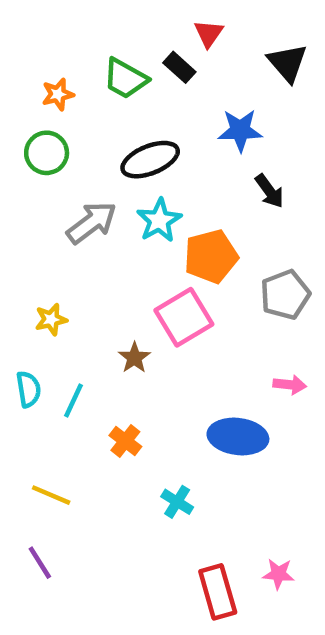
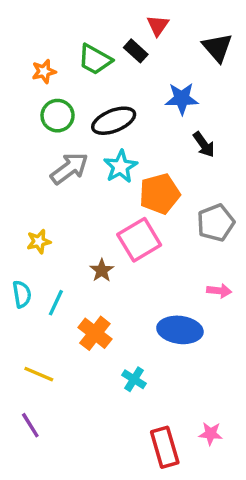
green circle: (47, 153) -> (58, 116), moved
orange cross: (125, 441) -> (95, 333), size x1.4

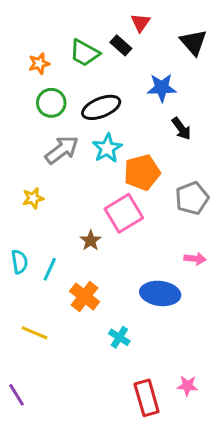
yellow star: (39, 241) -> (33, 198), moved
purple line: (30, 425) -> (16, 395), moved

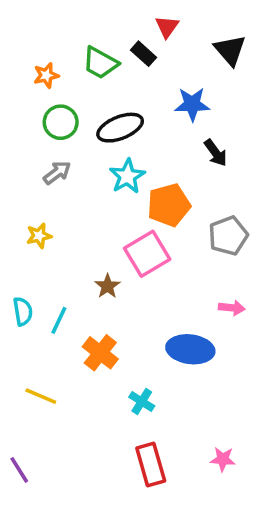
gray arrow: (62, 150) -> (57, 173), moved, size x0.7
red rectangle: (147, 398) -> (151, 465), moved

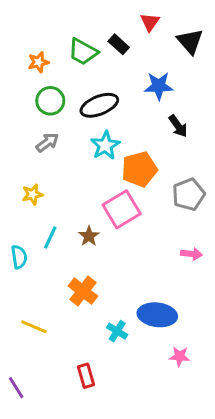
red triangle: (167, 27) -> (150, 22), moved
cyan line: (59, 320) -> (50, 238), moved
blue ellipse: (190, 349) -> (157, 315), moved
pink star: (223, 459) -> (180, 356), moved
red rectangle: (151, 465) -> (86, 376), moved, size x0.7

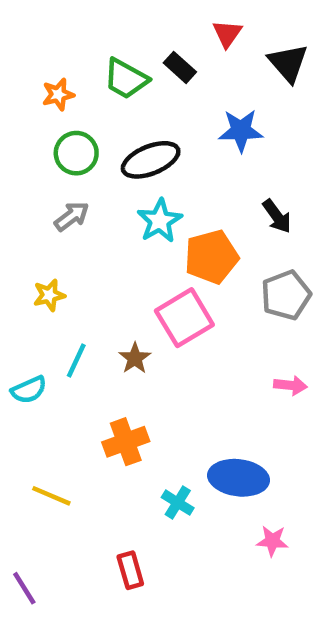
black arrow: (178, 126) -> (277, 216), moved
cyan semicircle: (19, 257) -> (29, 390), turned 75
orange cross: (83, 291) -> (126, 442), turned 32

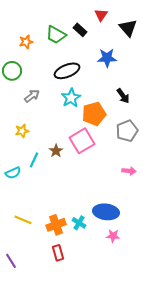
green circle: (76, 153) -> (12, 71), moved
brown star: (135, 358) -> (56, 151), moved
orange cross: (126, 442) -> (56, 225), moved
pink star: (272, 541) -> (113, 236), moved

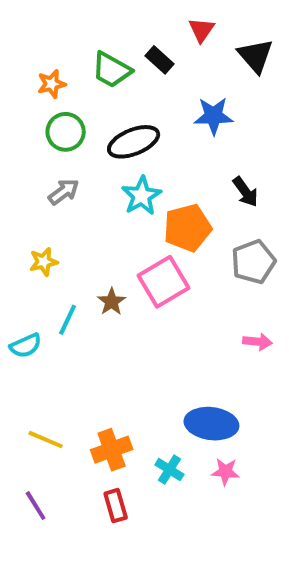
green circle: (12, 71) -> (66, 132), moved
cyan cross: (79, 223) -> (169, 470), moved
purple line: (11, 261) -> (36, 506), moved

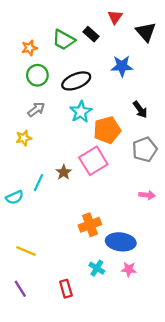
yellow star: (44, 262) -> (24, 138), moved
orange cross: (112, 450) -> (90, 225), moved

